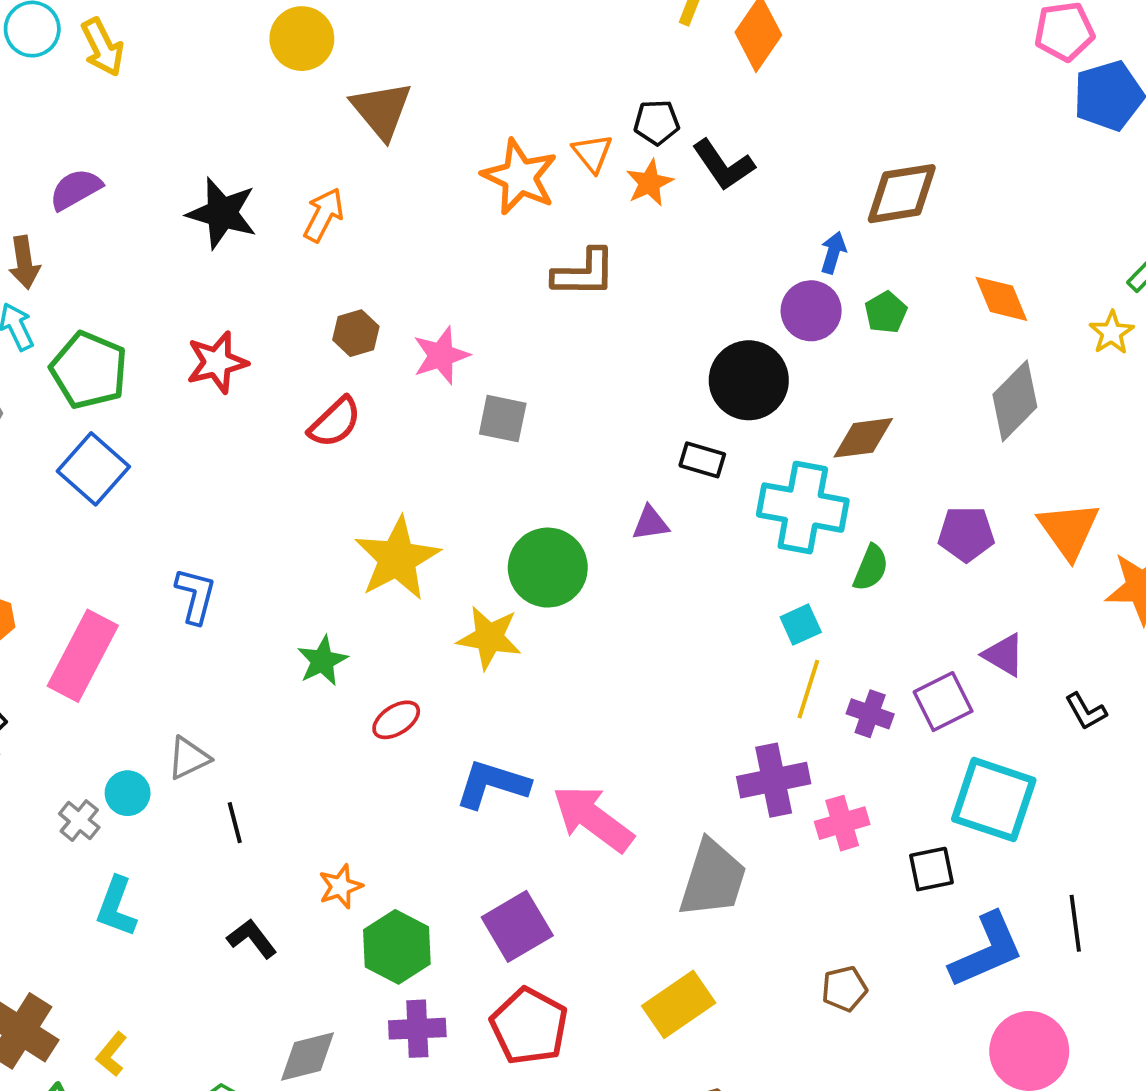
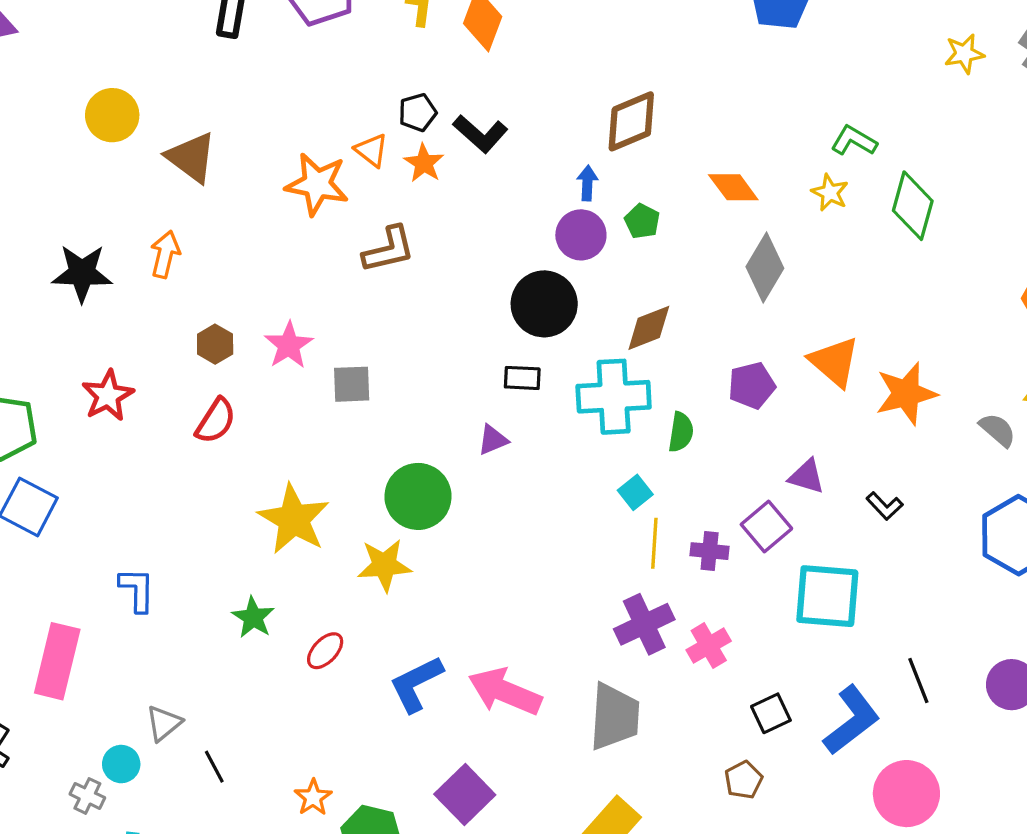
blue L-shape: (492, 784) -> (416, 684), turned -30
black square: (931, 869) -> (771, 713), moved

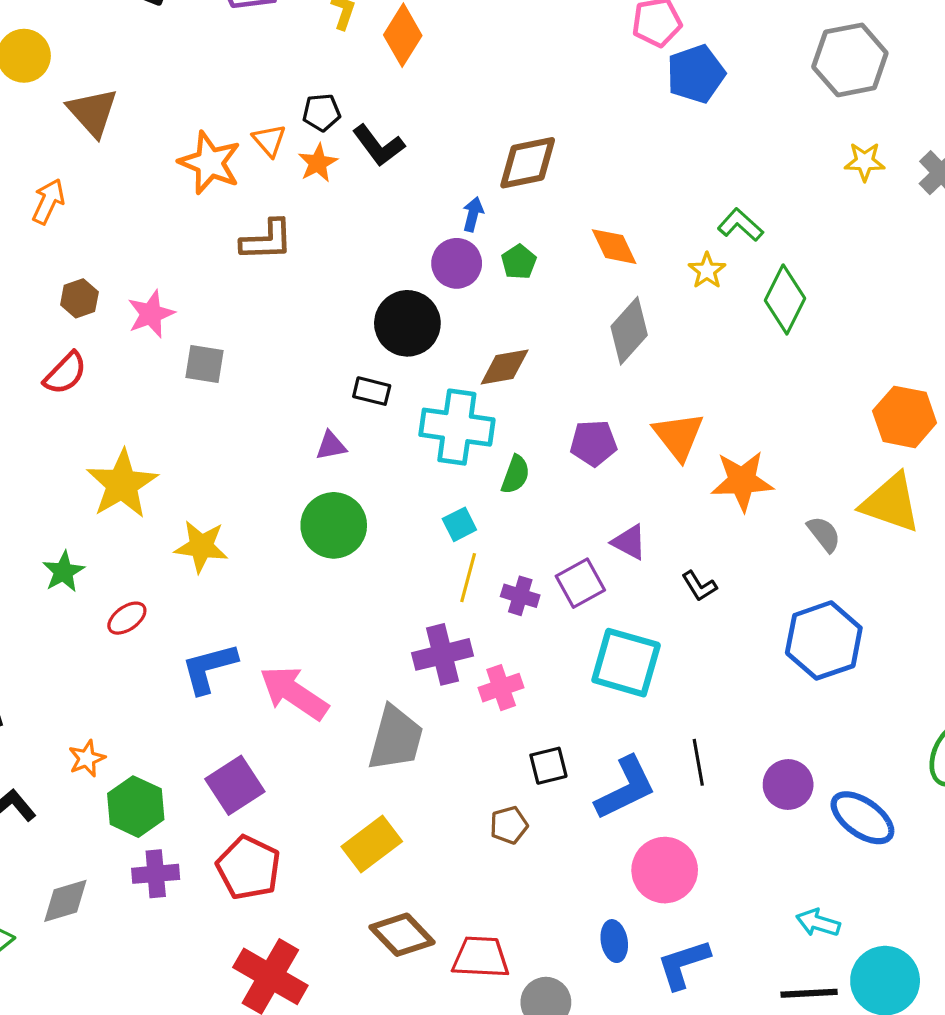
green circle: (418, 496) -> (334, 525), moved

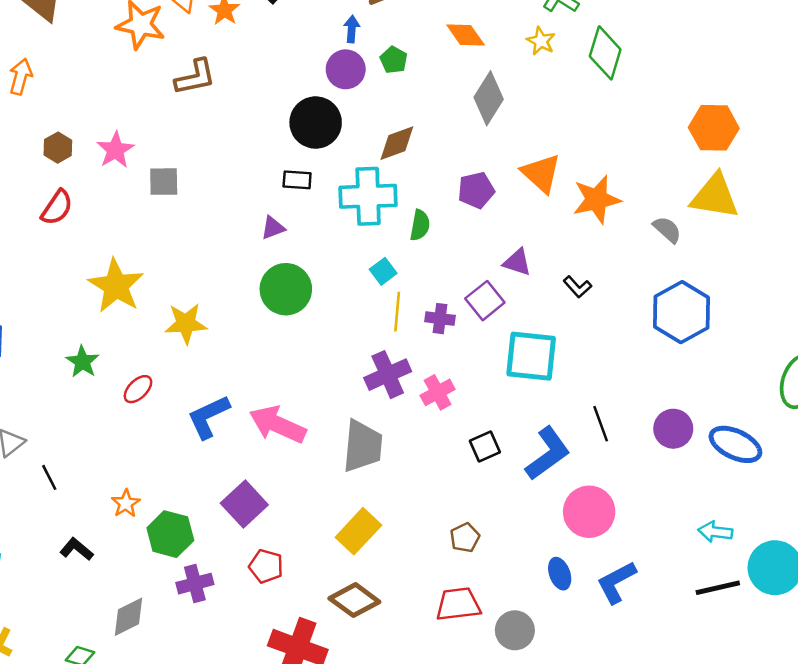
brown pentagon: (509, 825) -> (465, 538), moved
red pentagon: (248, 868) -> (266, 566), size x0.7
brown diamond: (402, 935) -> (354, 600), moved

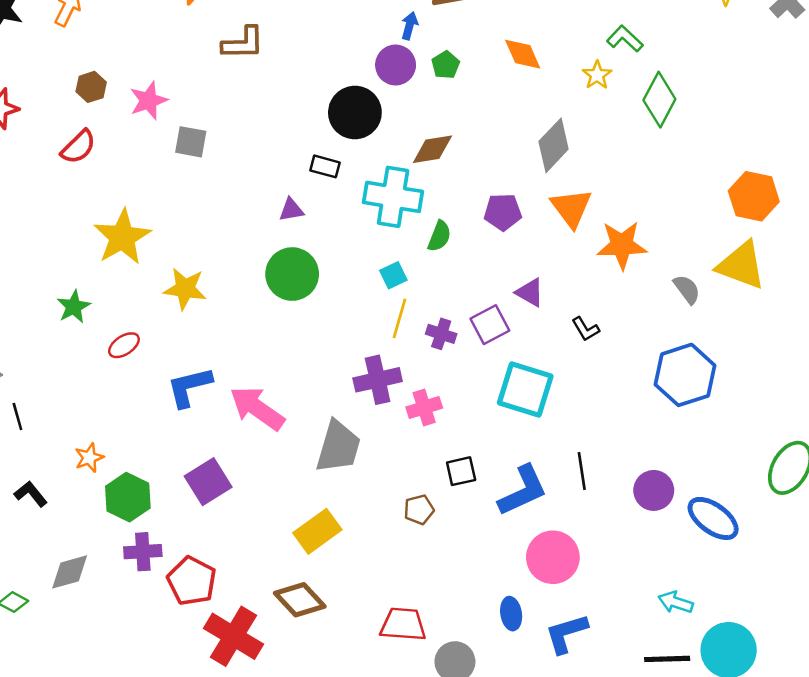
gray diamond: (489, 98) -> (554, 145), moved
brown pentagon: (465, 538) -> (419, 510), moved
red pentagon: (266, 566) -> (192, 581), moved, size x1.4

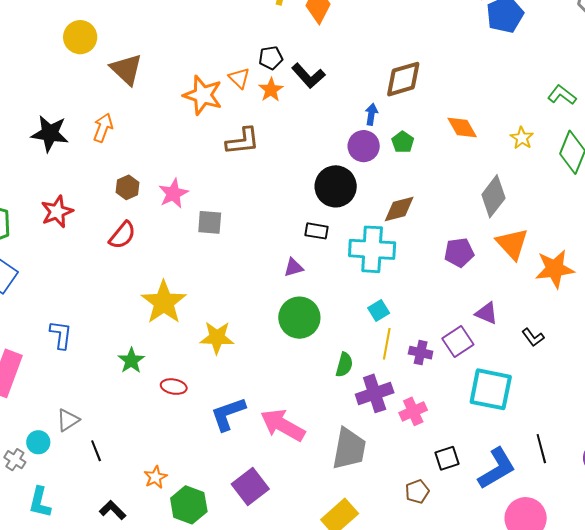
green L-shape: (625, 39) -> (562, 95), moved
green semicircle: (439, 236) -> (344, 365), moved
red ellipse: (124, 345) -> (174, 387), turned 50

